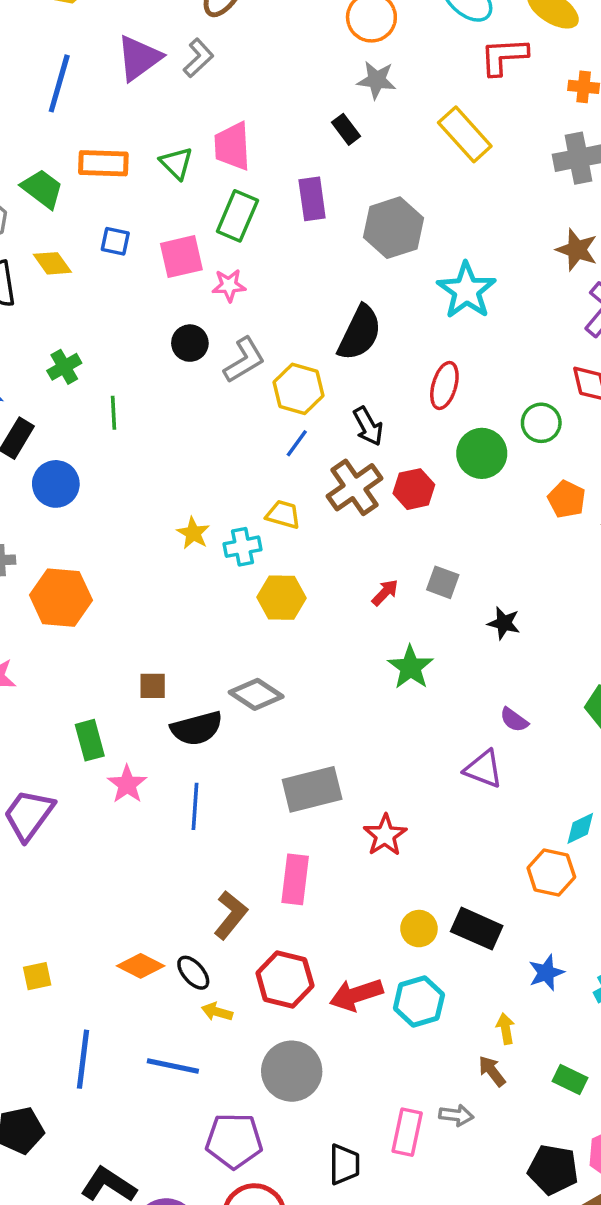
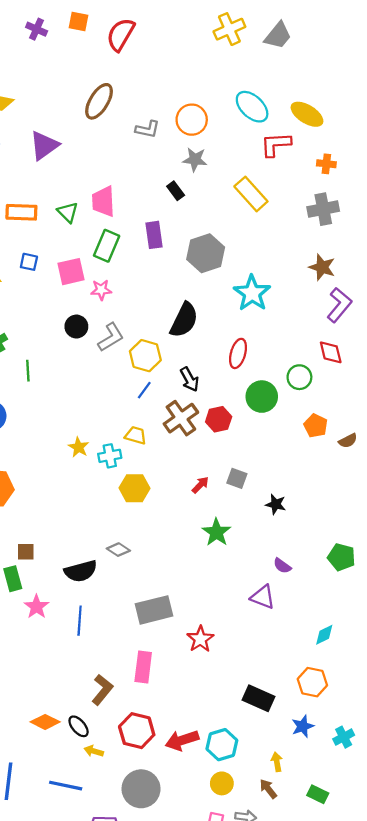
gray L-shape: (198, 58) -> (147, 129), moved, turned 55
brown square: (153, 686) -> (26, 552), moved
gray diamond: (256, 694) -> (118, 550), size x0.7
orange hexagon: (551, 873) -> (312, 682), moved
yellow circle: (419, 929) -> (222, 783), moved

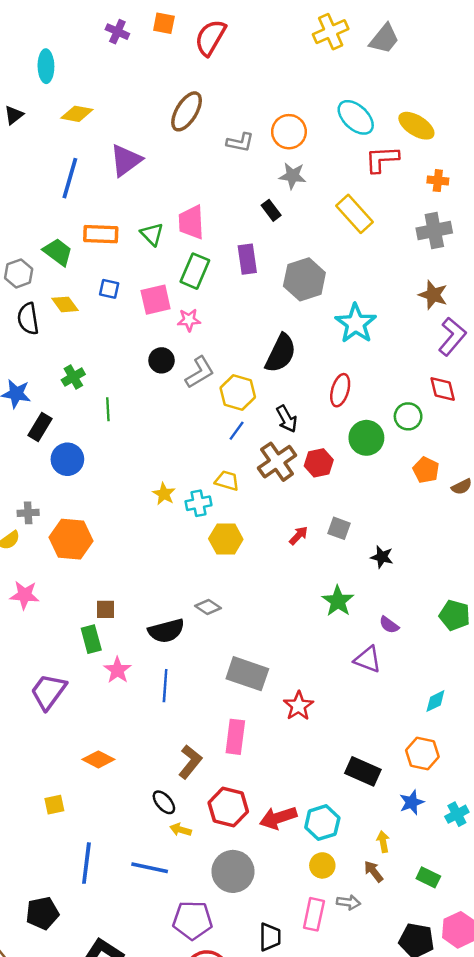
green star: (216, 532) -> (338, 601), moved
gray rectangle: (154, 610) -> (247, 674), turned 33
orange diamond: (45, 722) -> (98, 759), moved

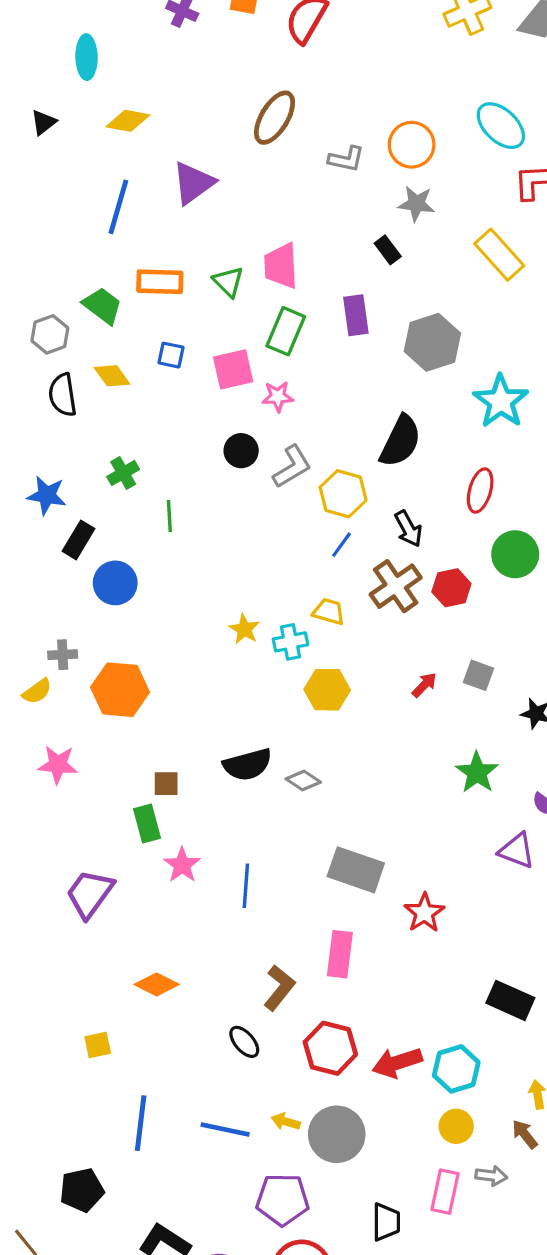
black semicircle: (166, 631) -> (247, 765), moved
yellow arrow: (181, 830) -> (286, 1122), moved

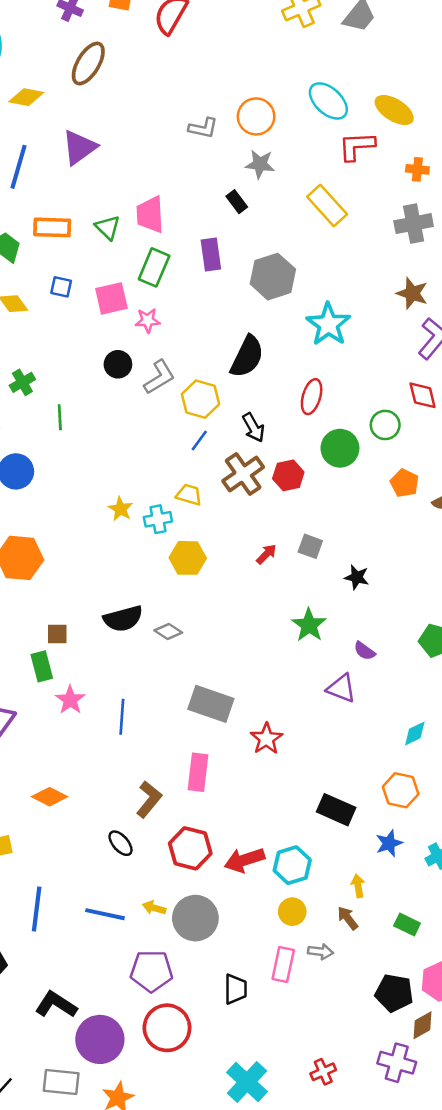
brown ellipse: (275, 118) -> (88, 64), moved

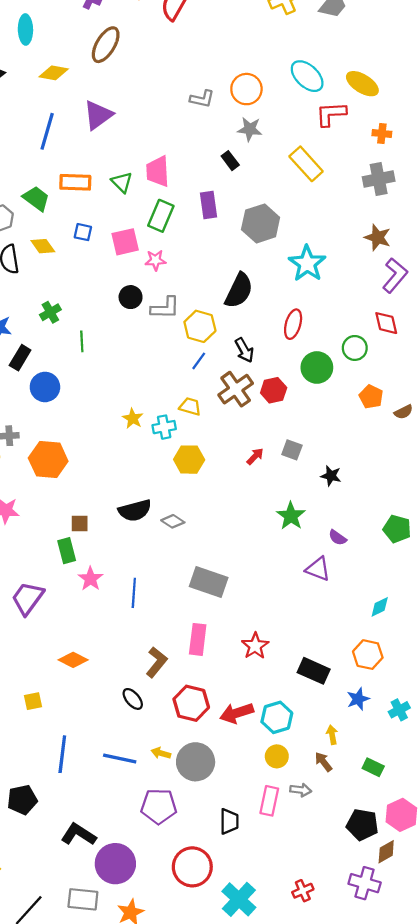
gray L-shape: (159, 377) -> (165, 308), turned 32
red star: (266, 739) -> (255, 646), moved
red circle: (167, 1028) -> (192, 867), moved

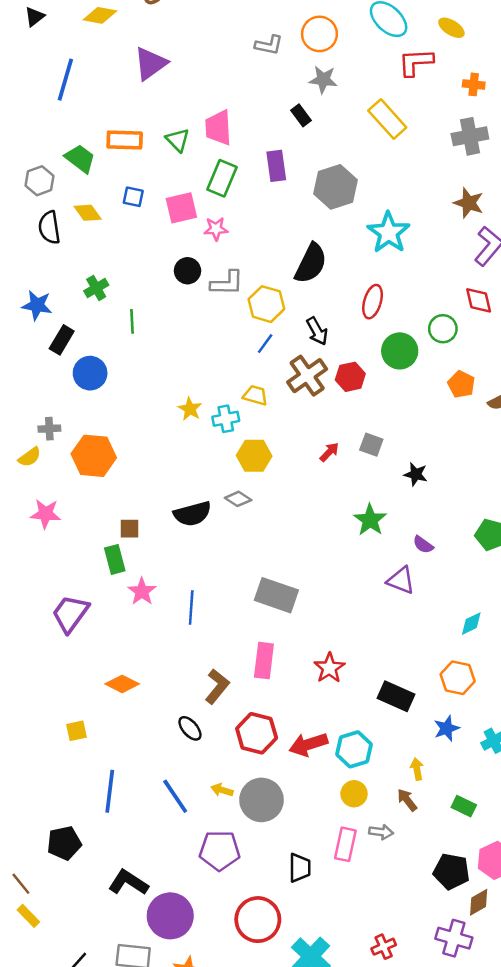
yellow ellipse: (362, 84) -> (451, 28), size x0.7
blue line: (47, 131) -> (65, 80), moved
gray diamond: (173, 521) -> (238, 499), moved
blue line: (120, 759) -> (175, 796), turned 44

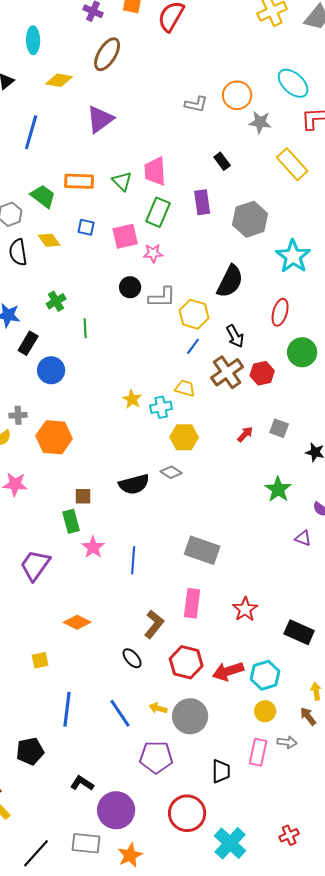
gray star: (323, 80) -> (260, 122), moved
purple triangle: (401, 580) -> (303, 538), size x0.7
black L-shape: (128, 883) -> (82, 783), size x0.7

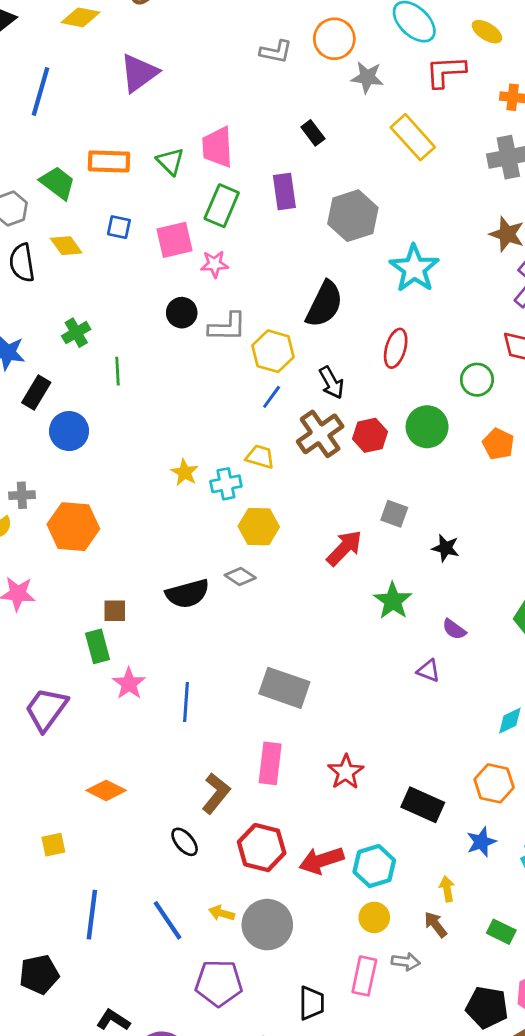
green circle: (302, 352) -> (427, 427), moved
red arrow: (245, 434) -> (344, 548), moved, size x1.6

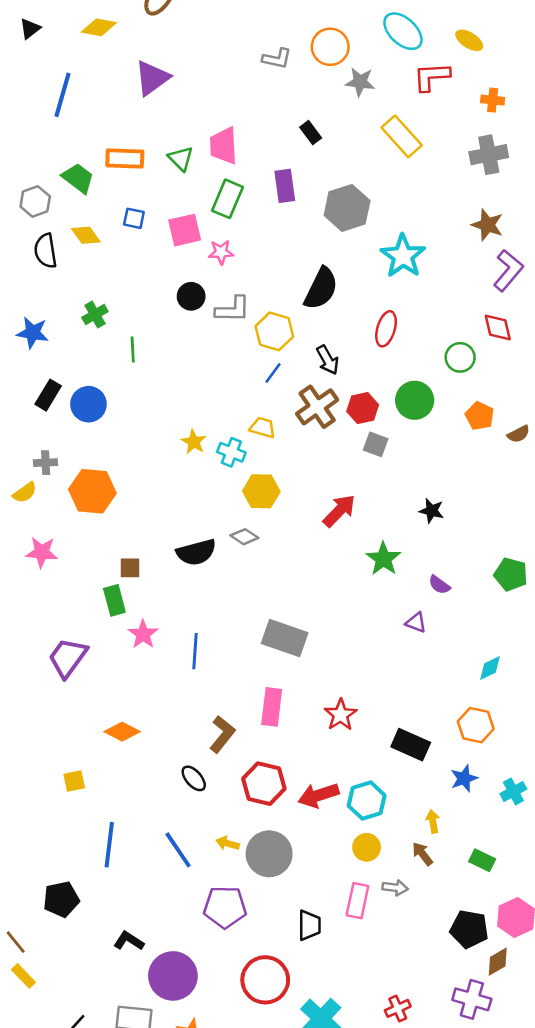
black rectangle: (36, 393) -> (48, 395), moved
cyan cross: (226, 484) -> (231, 452), turned 32
gray square: (394, 514) -> (376, 444), moved

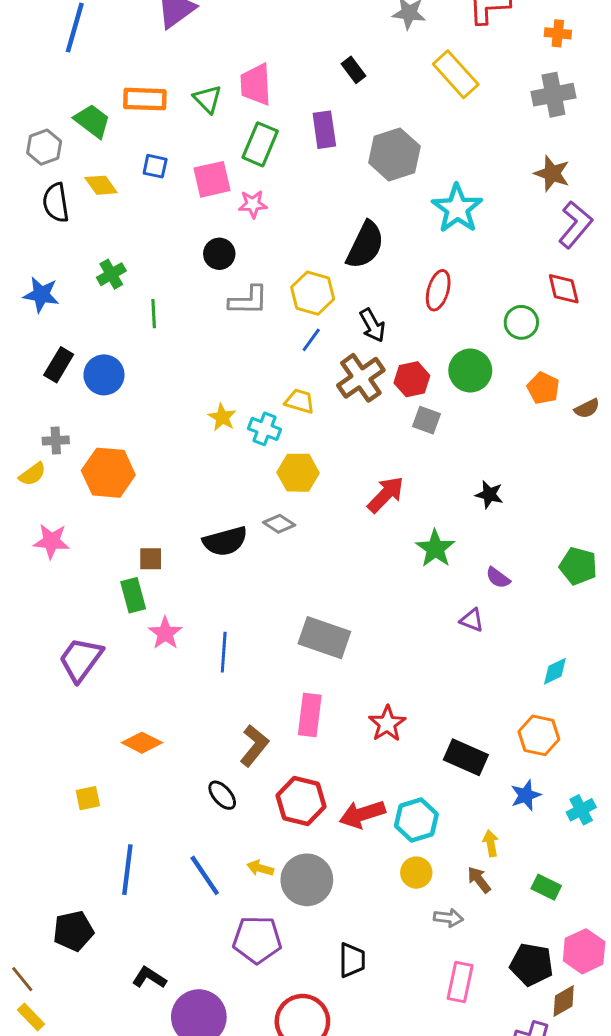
gray L-shape: (233, 309) -> (248, 300), moved
pink rectangle: (357, 901) -> (460, 982), moved

